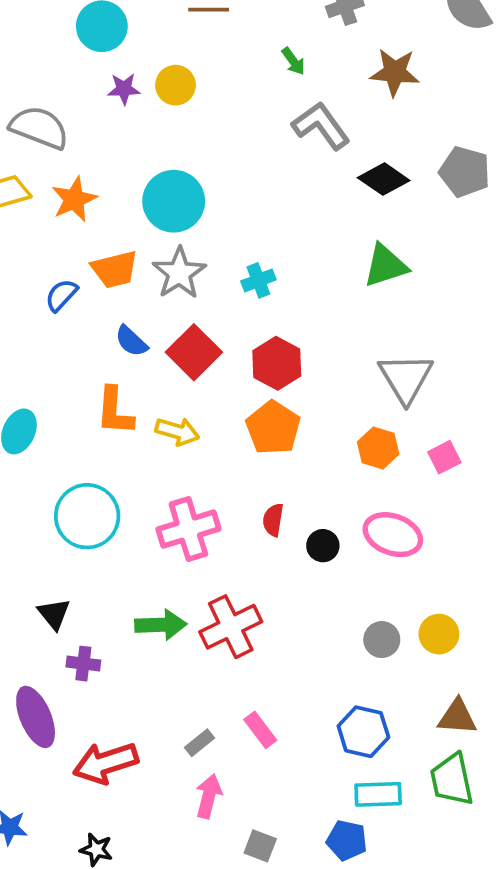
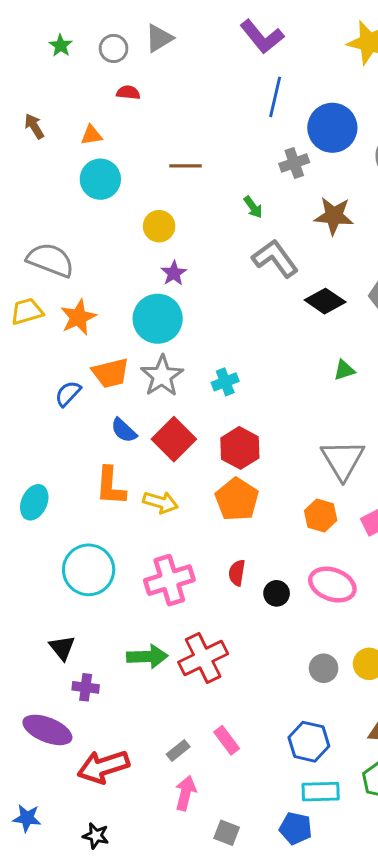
purple star: (124, 89) -> (174, 273), moved, turned -30
green triangle: (385, 266) -> (344, 370), moved, size x0.6
purple ellipse: (36, 717) -> (47, 730), turned -45

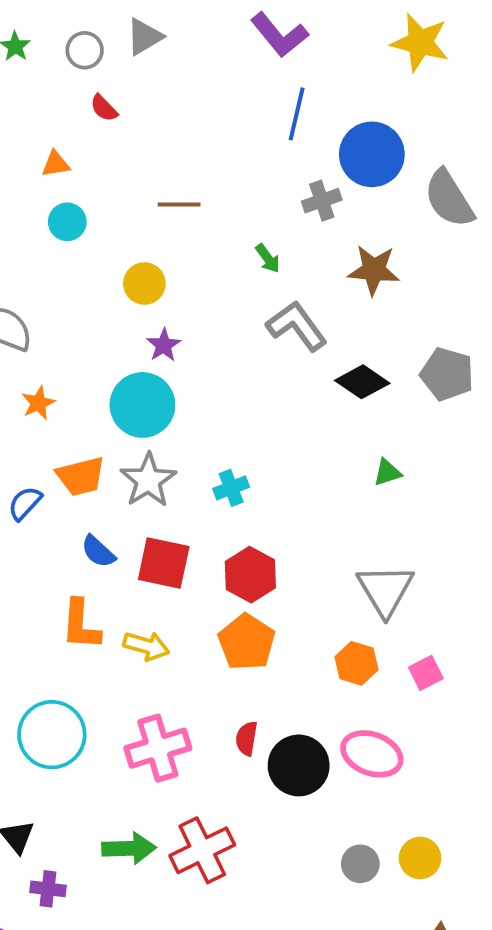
red semicircle: (128, 93) -> (104, 108), turned -140
cyan circle: (100, 179) -> (67, 222), size x0.7
orange star: (78, 317) -> (38, 403), size x0.7
red square: (174, 439) -> (164, 563), turned -33
black circle: (277, 593) -> (299, 765), size x1.8

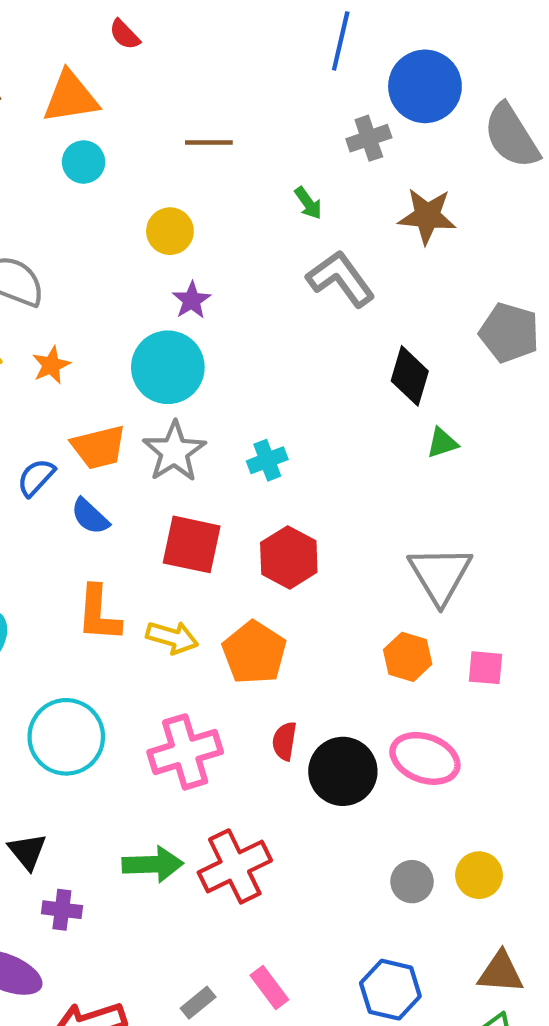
orange triangle: (56, 164) -> (71, 97), size x1.8
black diamond: (362, 382) -> (410, 376), moved, turned 72
blue semicircle: (98, 551) -> (90, 516), moved
orange pentagon: (247, 642) -> (254, 653), moved
pink square: (426, 673) -> (485, 668), turned 32

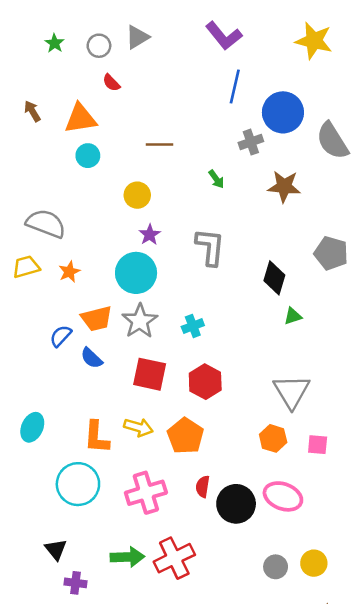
gray L-shape: (341, 279) -> (210, 247), moved, turned 42
orange L-shape: (99, 614) -> (96, 437), moved

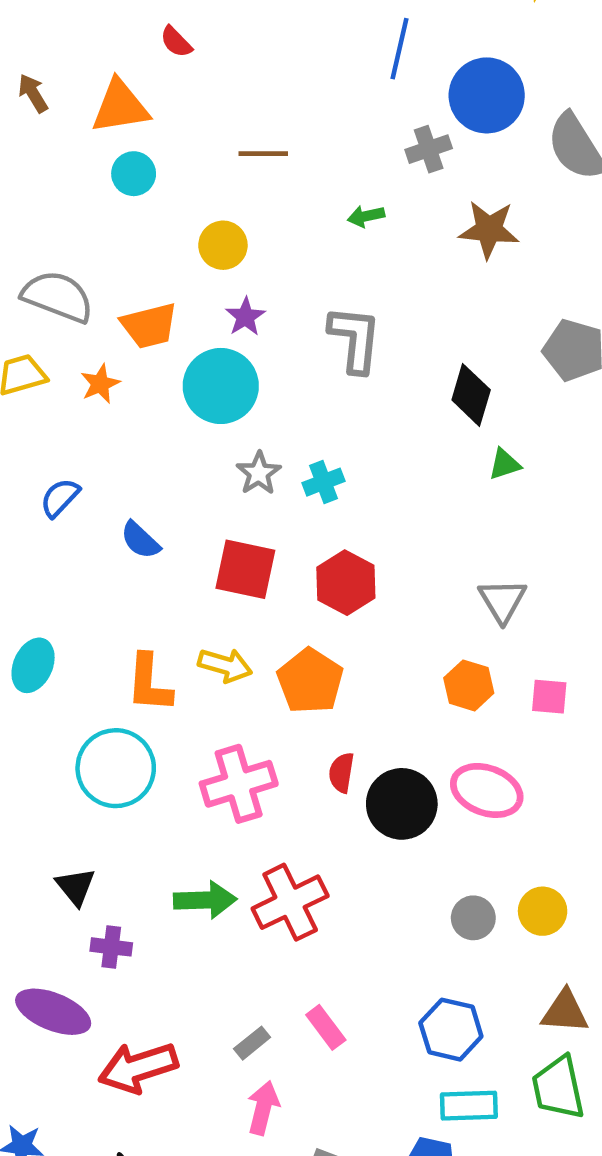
green arrow: (216, 179) -> (366, 216), turned 114
orange trapezoid: (96, 319) -> (149, 326), moved
gray star: (140, 321) -> (259, 473), moved, size x0.7
blue semicircle: (61, 336) -> (60, 498), moved
gray triangle: (292, 391) -> (502, 601), size x0.7

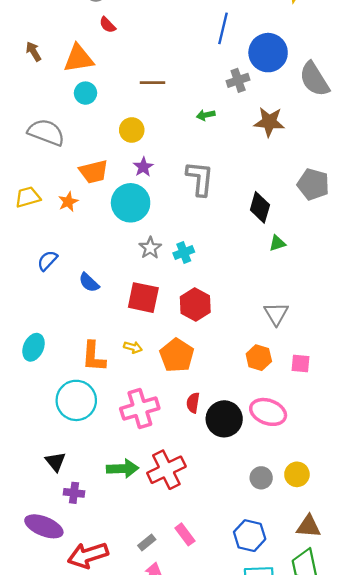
gray semicircle: (58, 297) -> (46, 132), moved
yellow arrow: (225, 665) -> (133, 347), size x0.7

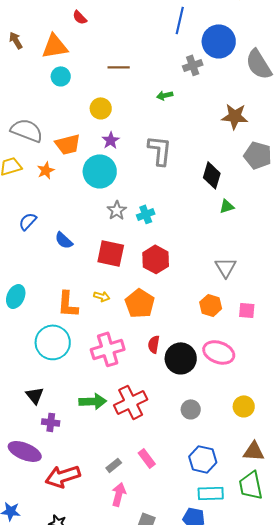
brown star: (269, 122) -> (235, 116), moved
gray semicircle: (46, 132) -> (27, 130), moved
gray circle: (261, 478) -> (191, 409), moved

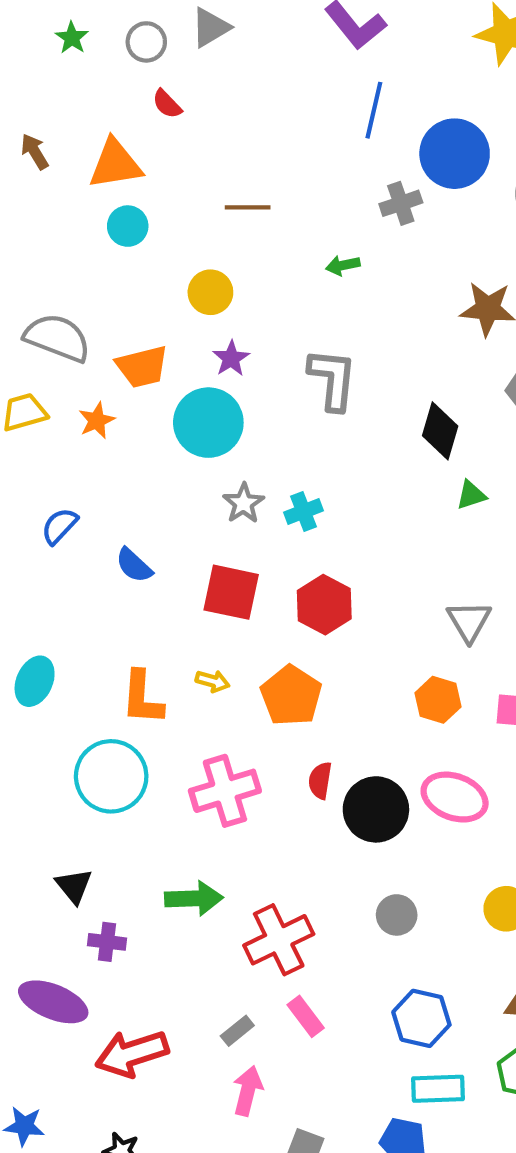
red cross: (131, 402) -> (279, 940), moved

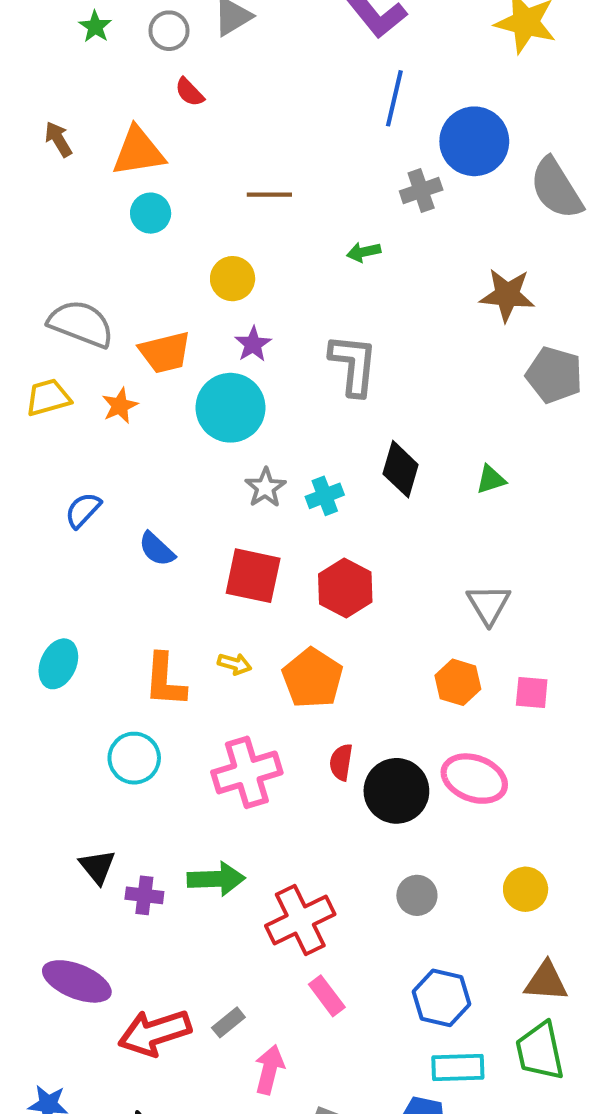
black diamond: (440, 431) -> (401, 469), moved
cyan circle: (111, 776) -> (134, 758), size x0.7
purple cross: (107, 942) -> (144, 895), moved
gray rectangle: (237, 1031) -> (228, 1022), moved

